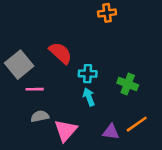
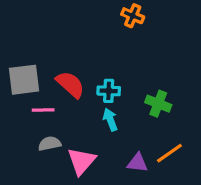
orange cross: (107, 13) -> (133, 16), turned 30
red semicircle: (60, 53) -> (70, 84), moved
gray square: (19, 65) -> (24, 80), turned 32

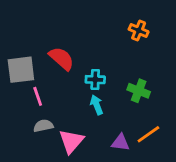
orange cross: (133, 16) -> (139, 31), moved
red semicircle: (70, 84) -> (62, 59), moved
pink line: (43, 110) -> (38, 96), turned 72

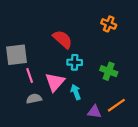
red semicircle: (62, 59) -> (63, 39), moved
cyan arrow: (97, 105) -> (76, 92), moved
pink triangle: (71, 141) -> (55, 82), moved

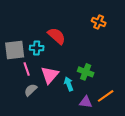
cyan cross: (75, 62) -> (37, 48), moved
green cross: (109, 71) -> (86, 72), moved
gray semicircle: (34, 99) -> (31, 90), turned -32

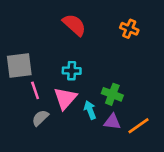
red semicircle: (57, 36) -> (74, 25), moved
cyan cross: (37, 48) -> (72, 71), moved
purple triangle: (86, 102) -> (112, 122), moved

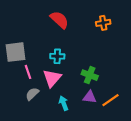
orange cross: (129, 29) -> (103, 23), turned -32
cyan arrow: (90, 110) -> (64, 103), moved

